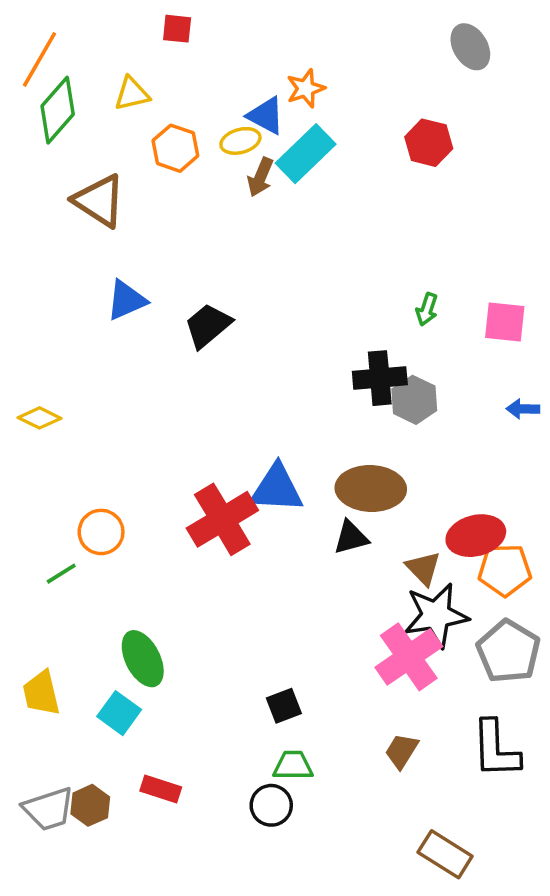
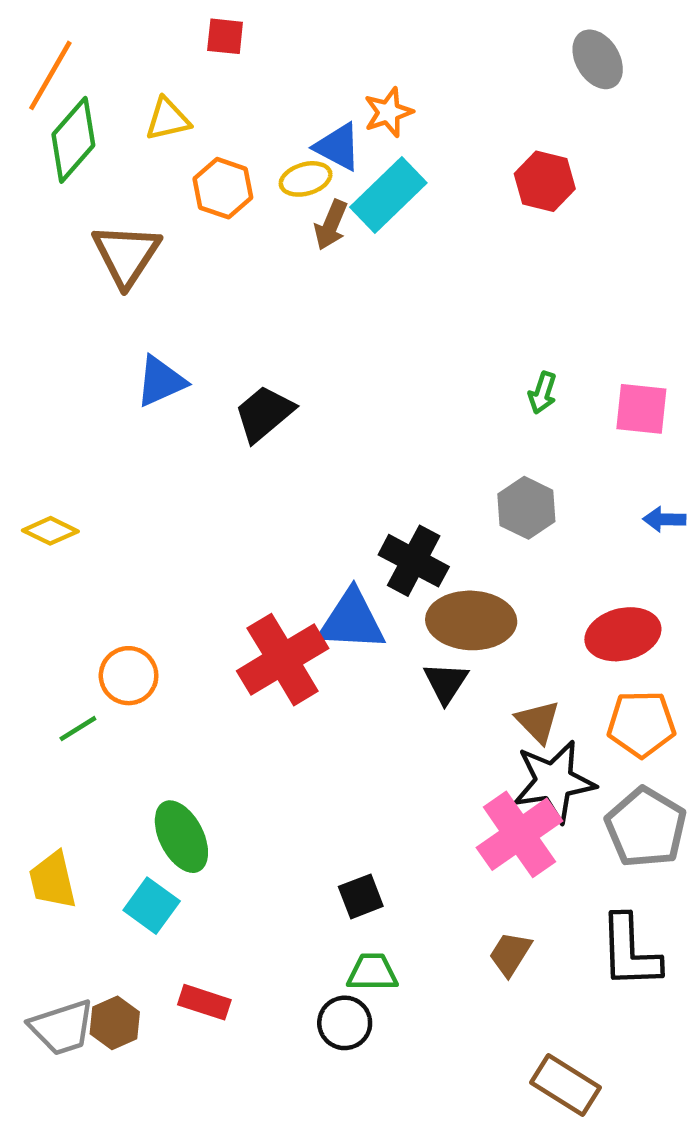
brown triangle: (99, 201) -> (126, 255), turned 30
black cross: (380, 378) -> (414, 561), moved, turned 33
red ellipse: (476, 536) -> (623, 634), moved
black triangle: (351, 537) -> (446, 683), turned -42

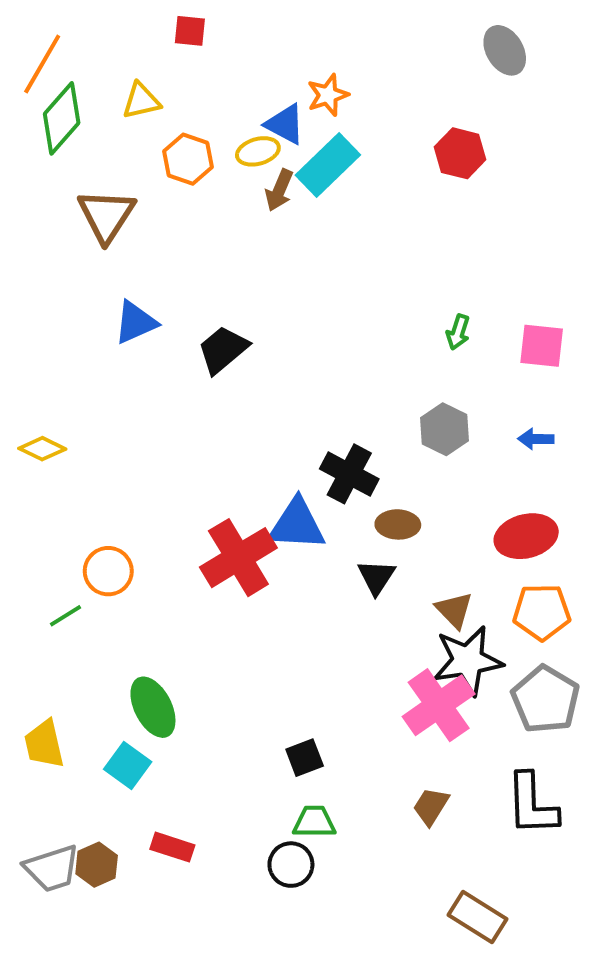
blue arrow: (664, 519) -> (536, 439), moved
brown ellipse: (471, 620) -> (398, 524), size x0.6

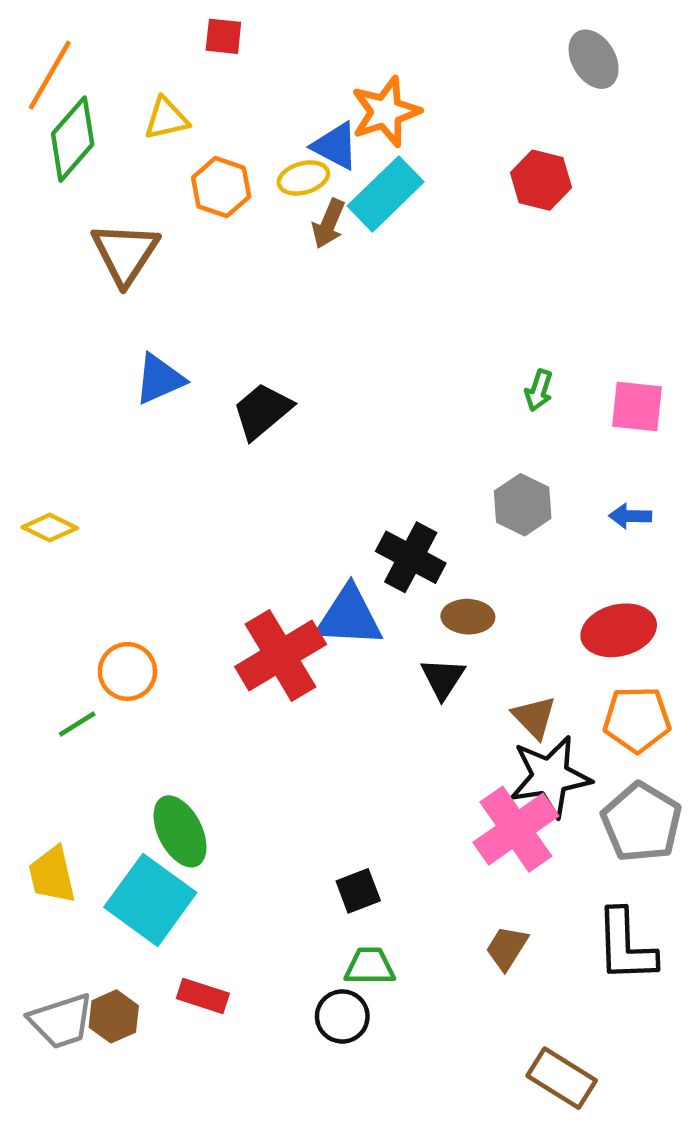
orange star: (328, 95) -> (386, 112), size x1.4
cyan square: (128, 765) -> (150, 900), size x1.6

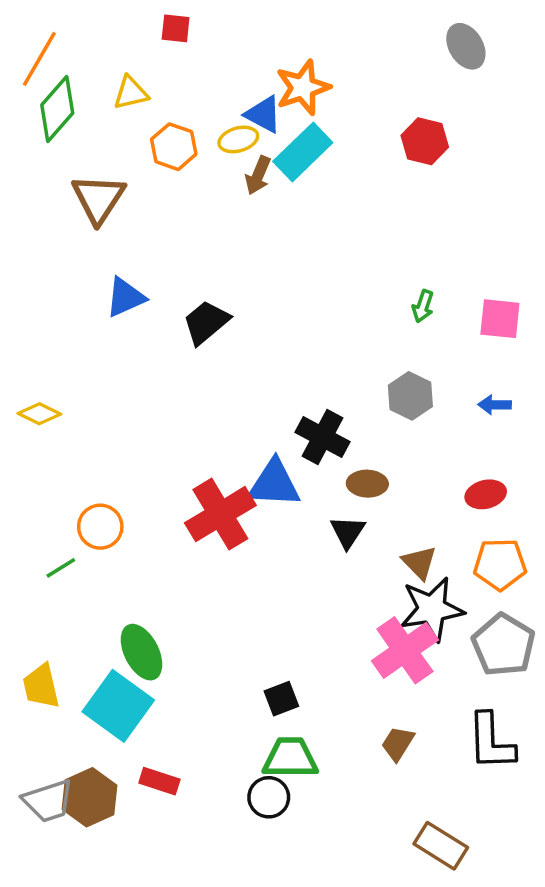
red ellipse: (619, 630) -> (486, 494), size x0.7
green trapezoid: (370, 966) -> (290, 758), size x1.4
brown hexagon: (114, 1016) -> (90, 797), size x1.4

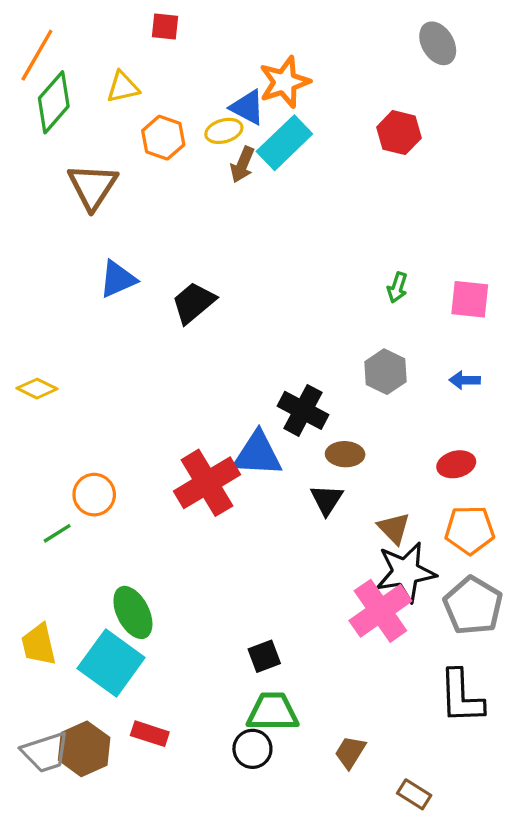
brown trapezoid: (398, 744) -> (350, 752), moved
brown rectangle: (441, 846) -> (414, 794), size x0.7

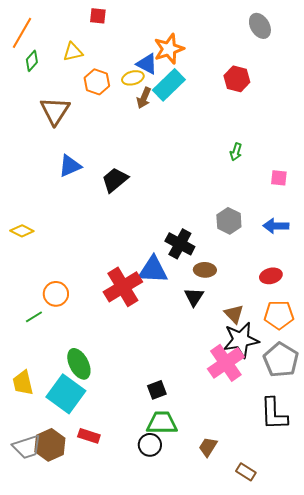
green diamond: (54, 102) -> (32, 61), size x0.6
green arrow: (397, 287) -> (236, 152), moved
pink square: (470, 299) -> (279, 178), size x0.7
blue arrow: (465, 380) -> (276, 226), size x1.4

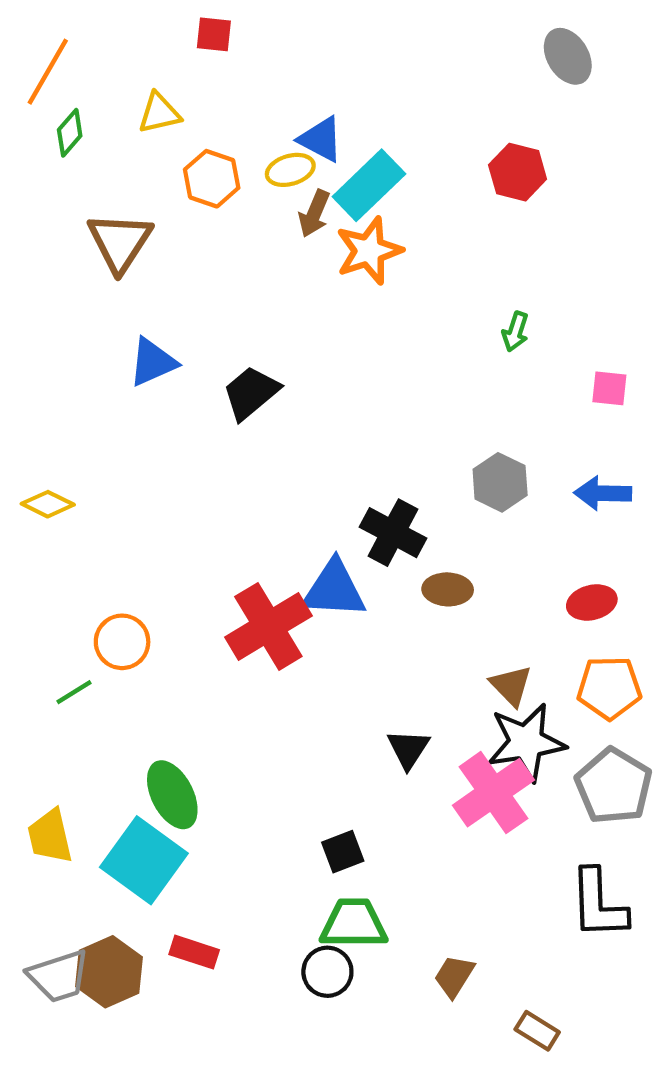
orange star: (169, 49) -> (369, 251), moved
black triangle: (194, 297) -> (408, 749), moved

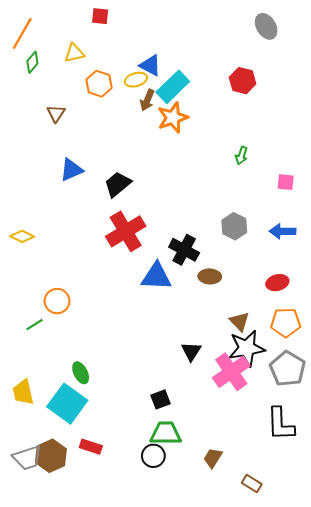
brown triangle: (120, 242) -> (56, 113), size x0.6
red cross: (268, 627) -> (126, 231), moved
green ellipse: (172, 795) -> (81, 373), size x0.7

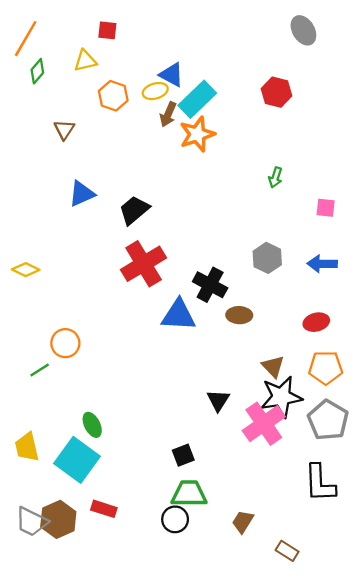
red square: (100, 16) -> (107, 30), moved
gray trapezoid: (27, 458) -> (32, 522), turned 44

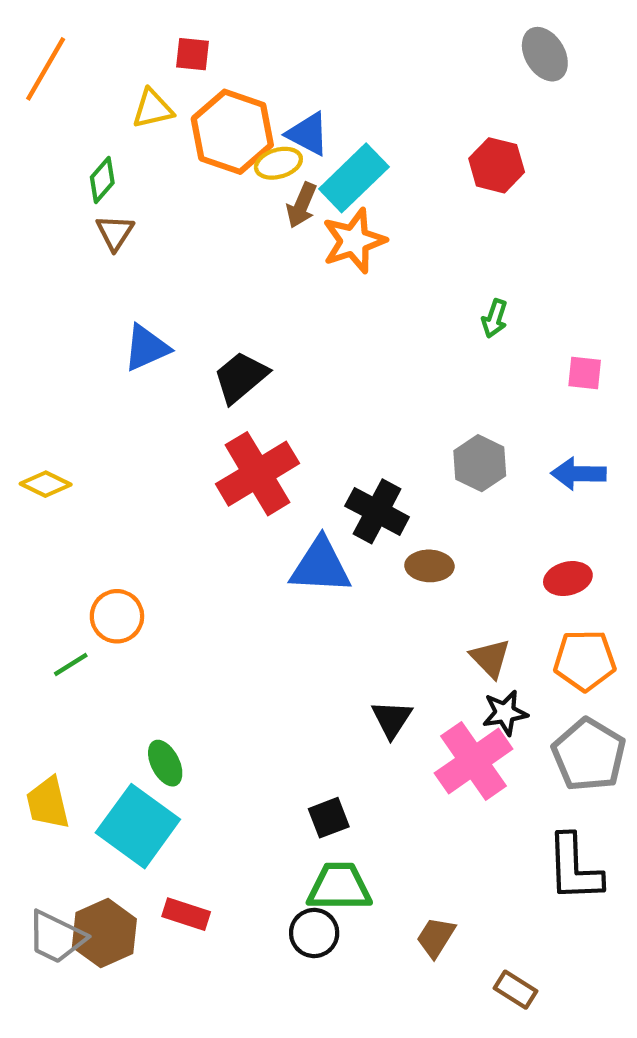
green diamond: (37, 71) -> (102, 180), moved
orange hexagon: (113, 96) -> (232, 132), moved, size x1.5
black star: (281, 397) -> (505, 713), size x0.6

